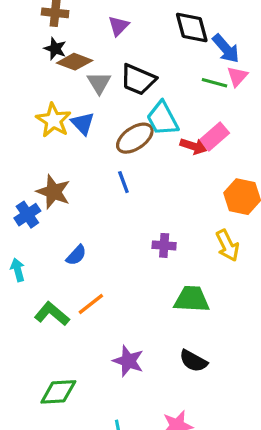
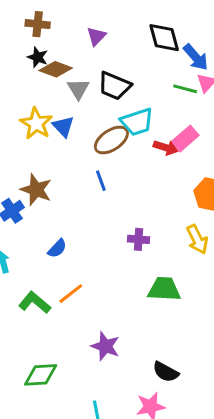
cyan trapezoid: (162, 119) -> (137, 122), turned -80
black semicircle: (193, 361) -> (166, 372), moved

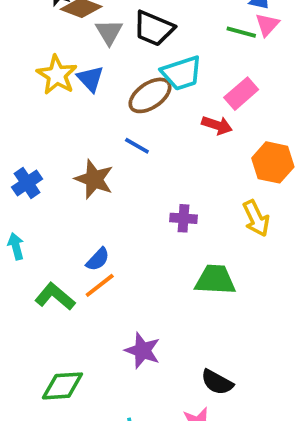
red arrow: (166, 148) -> (217, 125), moved
blue line: (101, 181) -> (137, 146), turned -40
brown star: (36, 190) -> (94, 179), moved
blue semicircle: (57, 248) -> (98, 259), moved

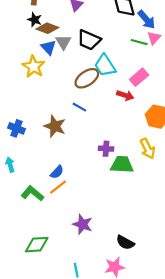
cyan trapezoid: (182, 73) -> (105, 65), turned 75
blue triangle: (90, 79) -> (48, 47), moved
blue cross: (27, 183) -> (16, 128), turned -35
green trapezoid: (215, 280) -> (122, 165), moved

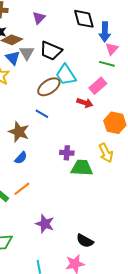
blue arrow: (147, 20) -> (105, 32), turned 42
green line: (139, 42) -> (107, 64), moved
blue semicircle: (57, 172) -> (21, 158), moved

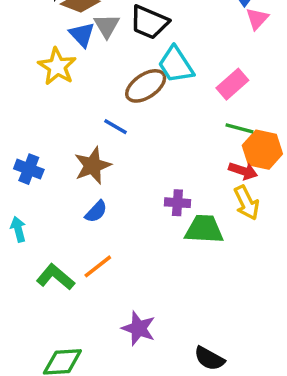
green line: (107, 64) -> (239, 128), moved
red arrow: (85, 103) -> (243, 171), moved
blue line: (42, 114) -> (116, 127), moved
brown star: (19, 132) -> (93, 166), turned 30

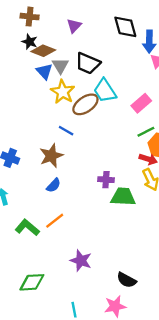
yellow star: (57, 66) -> (63, 92), moved
green line: (239, 128) -> (146, 132), turned -42

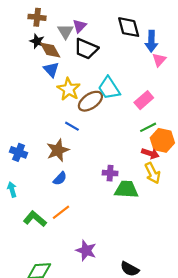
brown diamond: (43, 51) -> (50, 50), turned 40
black trapezoid: (88, 63) -> (86, 49), moved
gray triangle: (60, 66) -> (65, 31), moved

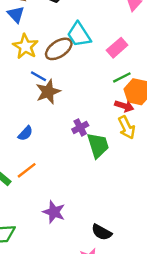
yellow star: (69, 89) -> (25, 47), moved
brown star: (58, 150) -> (48, 92), moved
purple cross: (110, 173) -> (80, 127), turned -32
green trapezoid: (126, 189) -> (98, 145), turned 70

